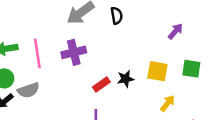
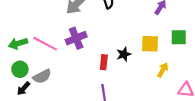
pink line: (37, 53) -> (45, 44), turned -45
red rectangle: (101, 84) -> (104, 62), turned -40

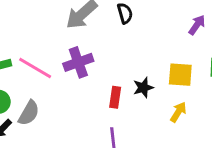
yellow arrow: (163, 70) -> (178, 112), moved
gray semicircle: (42, 76) -> (29, 113), turned -36

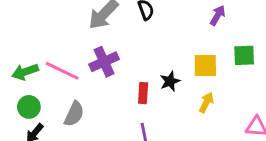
gray semicircle: (29, 113) -> (74, 114), moved

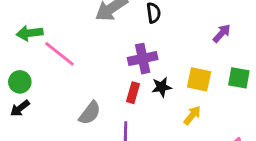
purple cross: (104, 62) -> (143, 59), moved
green arrow: (25, 72) -> (30, 33), moved
gray semicircle: (74, 114) -> (90, 113), moved

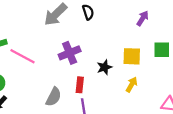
purple cross: (143, 59) -> (70, 53), moved
red rectangle: (133, 93) -> (80, 85), moved

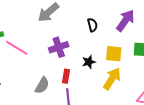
black semicircle: (88, 12) -> (92, 25), moved
purple arrow: (143, 18) -> (125, 21), size x1.6
yellow arrow: (132, 84) -> (112, 79), size x1.6

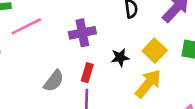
pink line: (17, 48) -> (26, 26), turned -65
yellow square: (114, 54) -> (155, 51), turned 30

